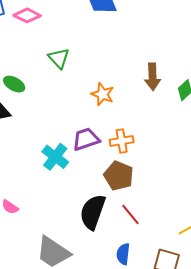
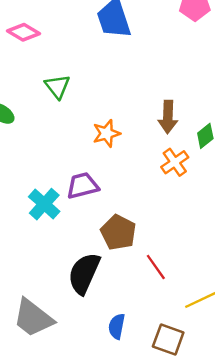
orange star: (103, 94) -> (106, 133), turned 30
orange cross: (122, 141) -> (175, 162), moved, turned -30
red line: (130, 214) -> (156, 267), moved

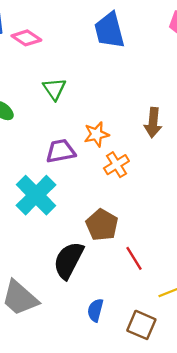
orange cross: (175, 162) -> (116, 165), moved
purple trapezoid: (83, 186) -> (61, 151), moved
cyan cross: (44, 204) -> (36, 195), size x1.4

